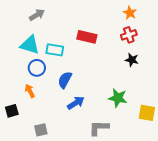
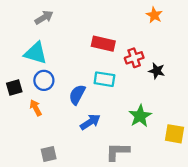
red cross: (129, 35) -> (134, 58), moved
cyan rectangle: (55, 50) -> (104, 79), moved
green star: (118, 98) -> (140, 116), turned 30
black square: (12, 111) -> (14, 88), moved

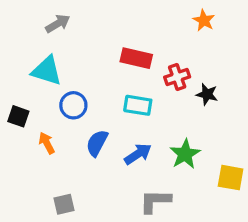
blue circle: (44, 80) -> (73, 105), moved
black square: (14, 88) -> (18, 116), turned 35
blue semicircle: (77, 95) -> (97, 143), moved
blue arrow: (90, 122) -> (138, 154), moved

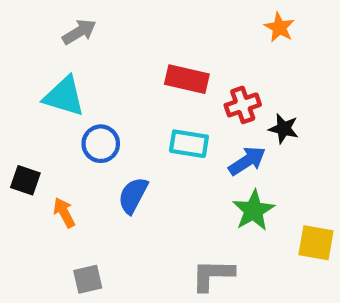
black square: (18, 116) -> (25, 180), moved
orange arrow: (47, 143) -> (64, 213), moved
blue arrow: (138, 154) -> (247, 161), moved

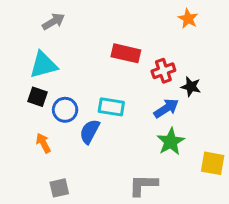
cyan triangle: (64, 96) -> (43, 65), turned -32
blue circle: (101, 144) -> (65, 110), moved
cyan rectangle: (189, 144) -> (111, 107), moved
black square: (25, 180) -> (38, 97), moved

